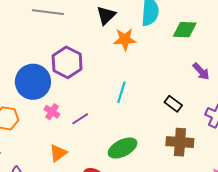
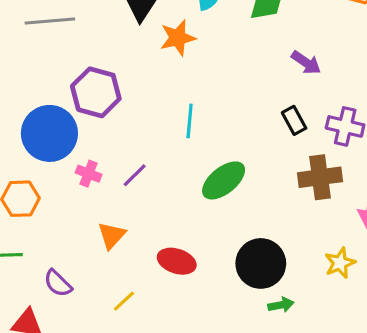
black rectangle: (173, 104) -> (294, 120), moved, turned 36
brown cross: (180, 142) -> (320, 177), moved
green ellipse: (123, 148) -> (224, 180), moved

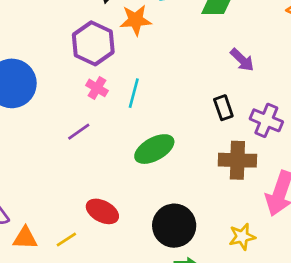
purple hexagon: (96, 92) -> (93, 43), moved
pink cross: (89, 174) -> (97, 88), moved
orange triangle: (112, 235) -> (25, 238), moved, turned 40
yellow line: (124, 301) -> (66, 240), moved

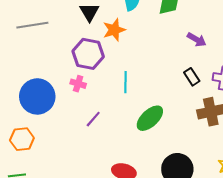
pink cross: (97, 88) -> (78, 84), moved

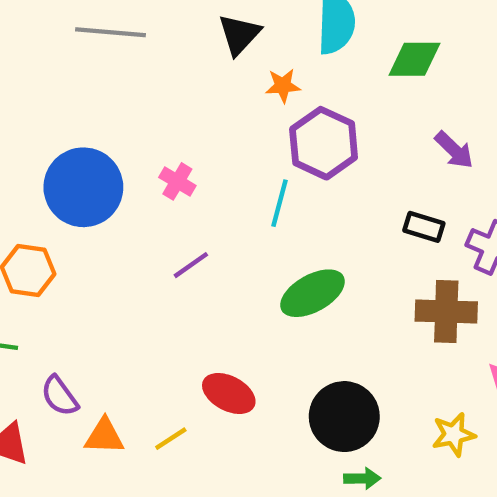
orange star: (114, 30) -> (283, 86), size x0.7
purple hexagon: (88, 54) -> (324, 143), moved
black rectangle: (192, 77) -> (424, 227), turned -54

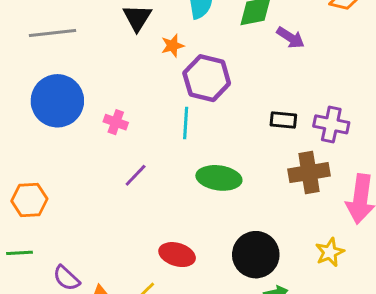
purple arrow: (454, 150) -> (291, 38), moved
blue circle: (83, 187) -> (57, 101), moved
green ellipse: (313, 293) -> (219, 178), turned 48

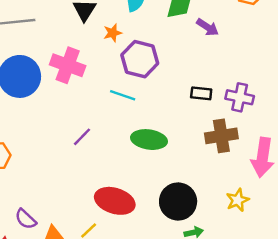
pink cross: (116, 122) -> (68, 65), moved, size x1.8
cyan line: (186, 123) -> (123, 95), turned -75
red ellipse: (177, 255) -> (115, 201), size x1.4

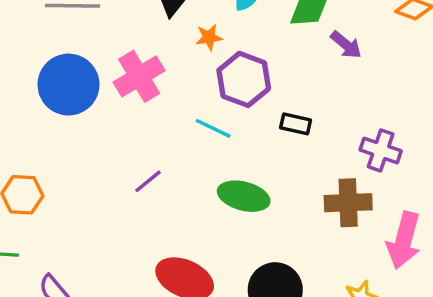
pink cross: (68, 65) -> (139, 76), turned 32
black rectangle: (201, 93) -> (296, 124), moved

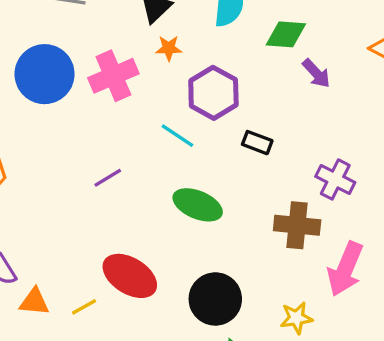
orange star: (209, 37) -> (169, 48), moved

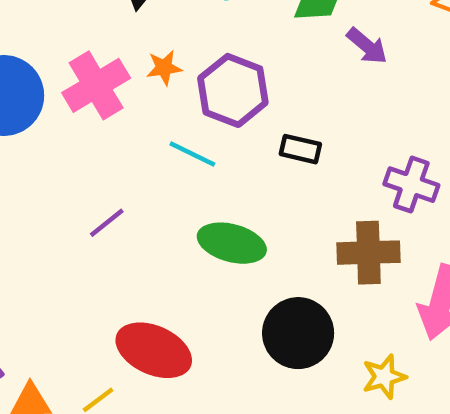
orange star: (169, 48) -> (164, 68), moved
black circle: (215, 299) -> (298, 333), moved

